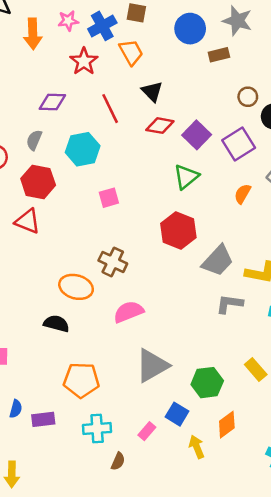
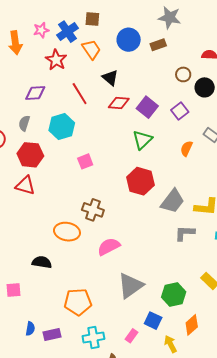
blue circle: (190, 29) -> (129, 40), moved
purple square: (239, 144) -> (180, 111), size x0.7
black semicircle: (56, 324) -> (42, 262), moved

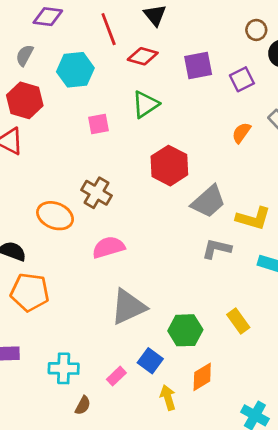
red diamond: (119, 103) -> (143, 56), moved
purple square: (147, 107) -> (198, 65), turned 30
green triangle: (142, 140) -> (145, 104), moved
orange pentagon: (78, 302) -> (30, 292), moved

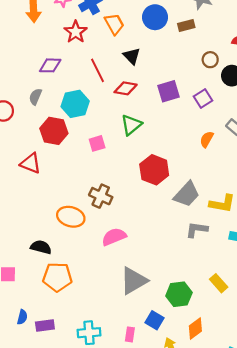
red hexagon: (25, 100) -> (54, 131), moved
pink rectangle: (116, 376) -> (130, 334), turned -32

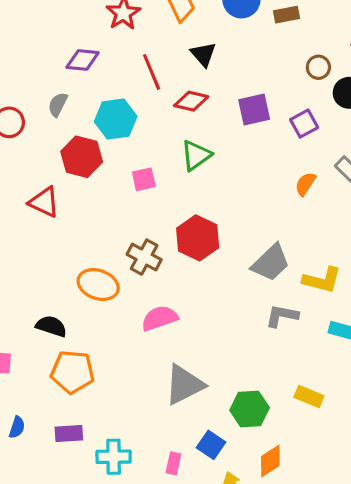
red hexagon: (154, 170) -> (198, 238), moved
yellow rectangle: (219, 283) -> (309, 397), turned -30
purple rectangle: (45, 326) -> (69, 434), moved

